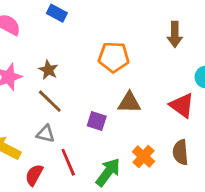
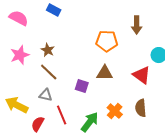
orange pentagon: (114, 57) -> (107, 41), moved

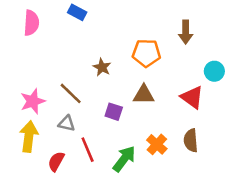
pink semicircle: (19, 18) -> (31, 23), turned 66
brown star: (48, 50) -> (102, 67), moved
pink star: (20, 55) -> (33, 101), moved
yellow arrow: (17, 105) -> (29, 137), turned 70

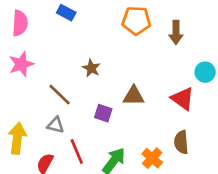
orange pentagon: (146, 53) -> (136, 21), moved
pink star: (33, 101) -> (21, 64), moved
orange cross: (157, 144) -> (152, 158), moved

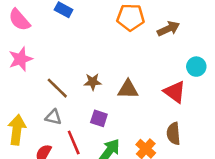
pink semicircle: (20, 23) -> (19, 20), turned 135
brown arrow: (176, 32) -> (168, 29), turned -115
brown star: (91, 68) -> (93, 82), moved, turned -30
purple square: (103, 113) -> (99, 118), moved

